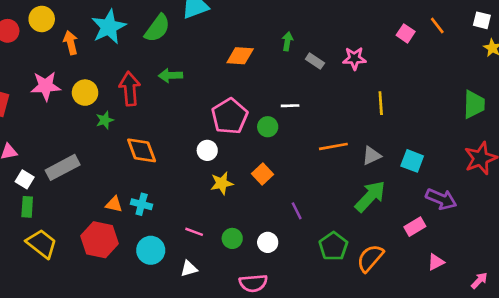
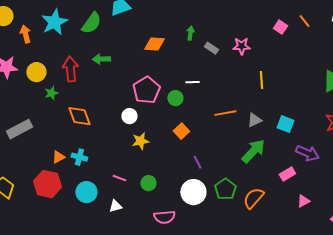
orange square: (262, 174) -> (181, 131), moved
orange triangle: (114, 204) -> (58, 157), turned -40
white circle: (268, 242) -> (193, 192), moved, size x1.6

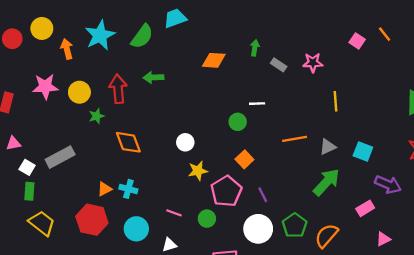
pink pentagon: (146, 90) -> (226, 191), moved

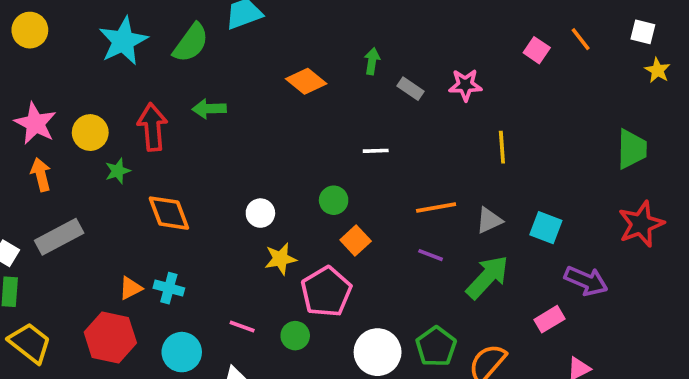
orange arrow: (67, 49) -> (41, 175), moved
orange diamond: (214, 60) -> (306, 81), turned 35
pink star: (45, 87) -> (35, 123), turned 30
green circle: (238, 122) -> (334, 200), moved
purple line: (263, 195) -> (431, 255), moved, turned -42

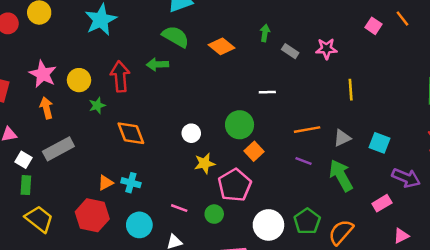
green semicircle: (191, 43) -> (176, 37), moved, turned -96
green circle: (334, 200) -> (240, 125), size x1.5
green arrow: (487, 277) -> (341, 175), turned -72

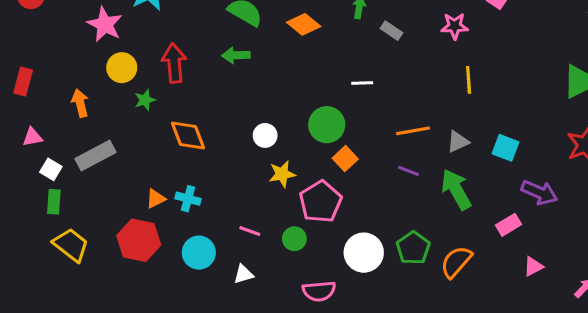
pink star: (326, 49) -> (455, 26), moved
green arrow: (157, 64) -> (236, 55), moved
pink star: (43, 74) -> (105, 24), moved

